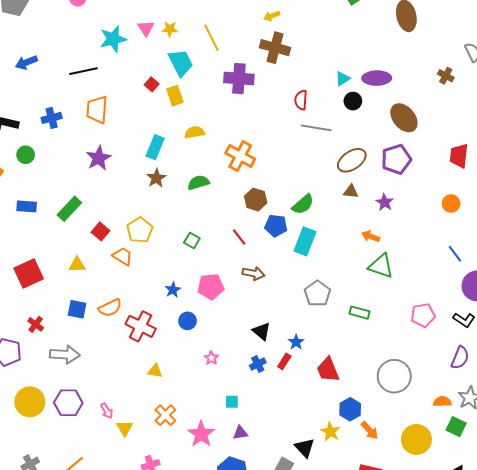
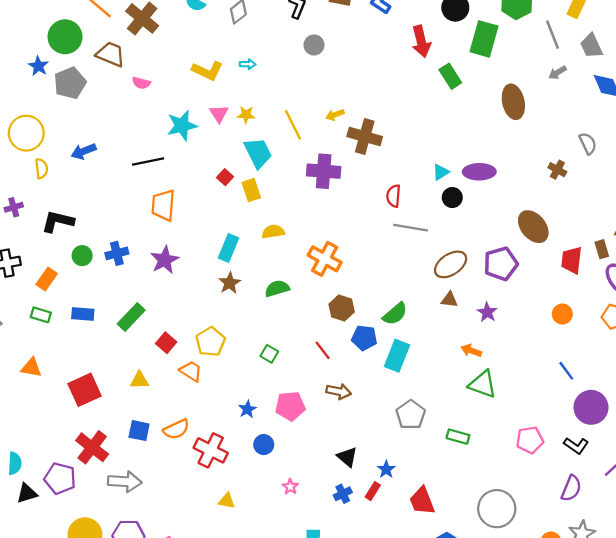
yellow arrow: (272, 16) -> (335, 115), moved
blue cross: (52, 118) -> (117, 253), moved
brown ellipse: (404, 118) -> (533, 227), moved
red cross: (36, 324) -> (92, 447), size x1.8

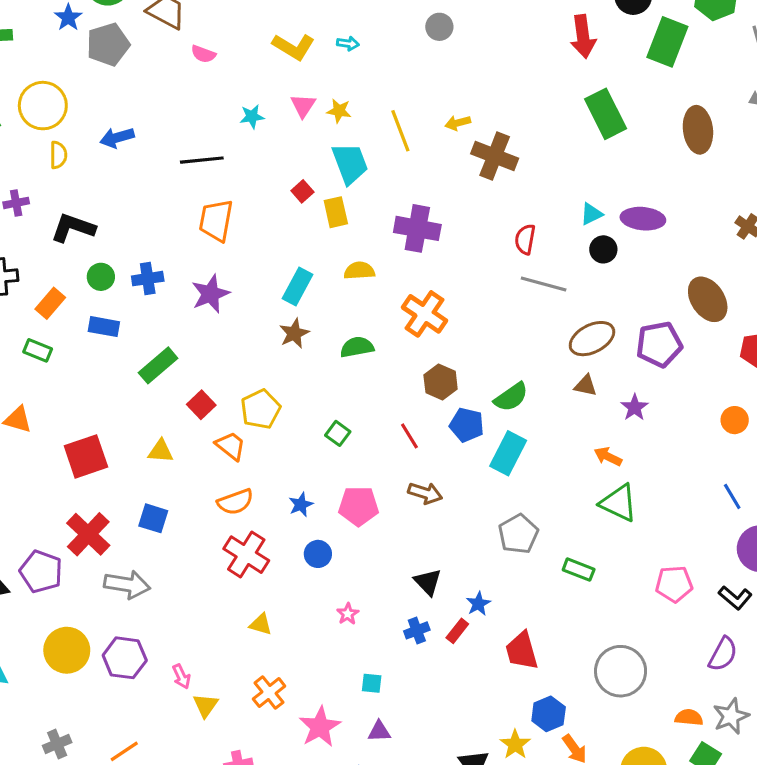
green rectangle: (450, 76) -> (606, 114), moved, size x1.4
cyan star: (182, 126) -> (252, 117), size x0.6
purple cross: (324, 171) -> (417, 228), moved
blue rectangle: (83, 314) -> (104, 327), moved
orange semicircle: (176, 429) -> (235, 502), moved

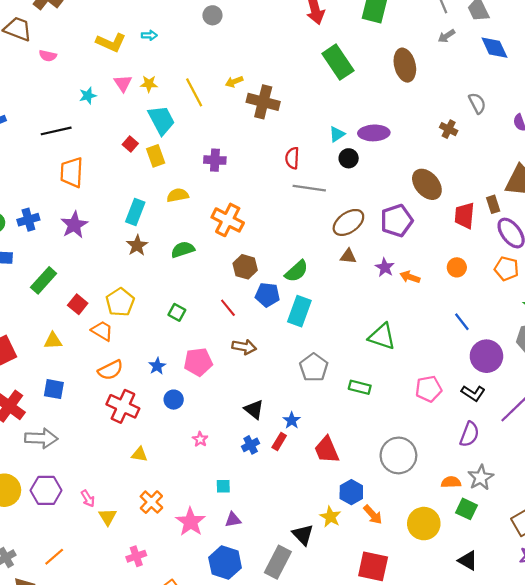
purple cross: (417, 228) -> (215, 160), size x0.7
orange arrow: (608, 457) -> (410, 277), moved

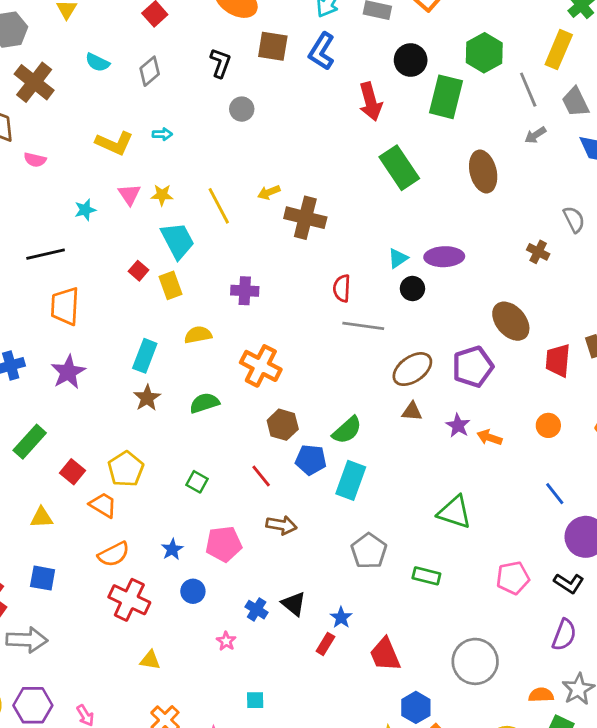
blue cross: (251, 445) -> (257, 610), moved, turned -30

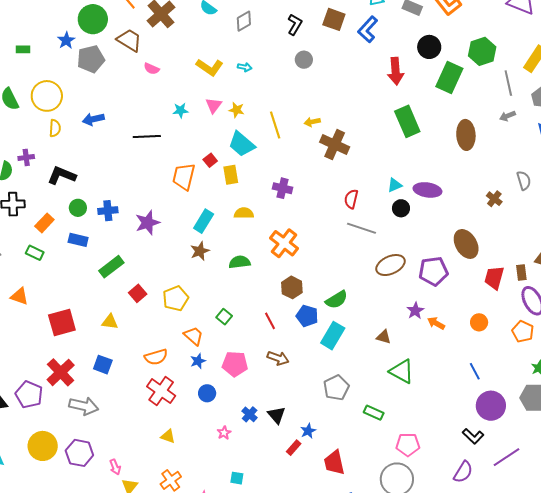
cyan trapezoid: (178, 241) -> (242, 144), turned 148
orange trapezoid: (65, 306) -> (184, 177), moved
brown triangle: (412, 411) -> (384, 337), moved
orange trapezoid: (103, 505) -> (194, 336), moved
pink pentagon: (513, 578) -> (408, 445), moved

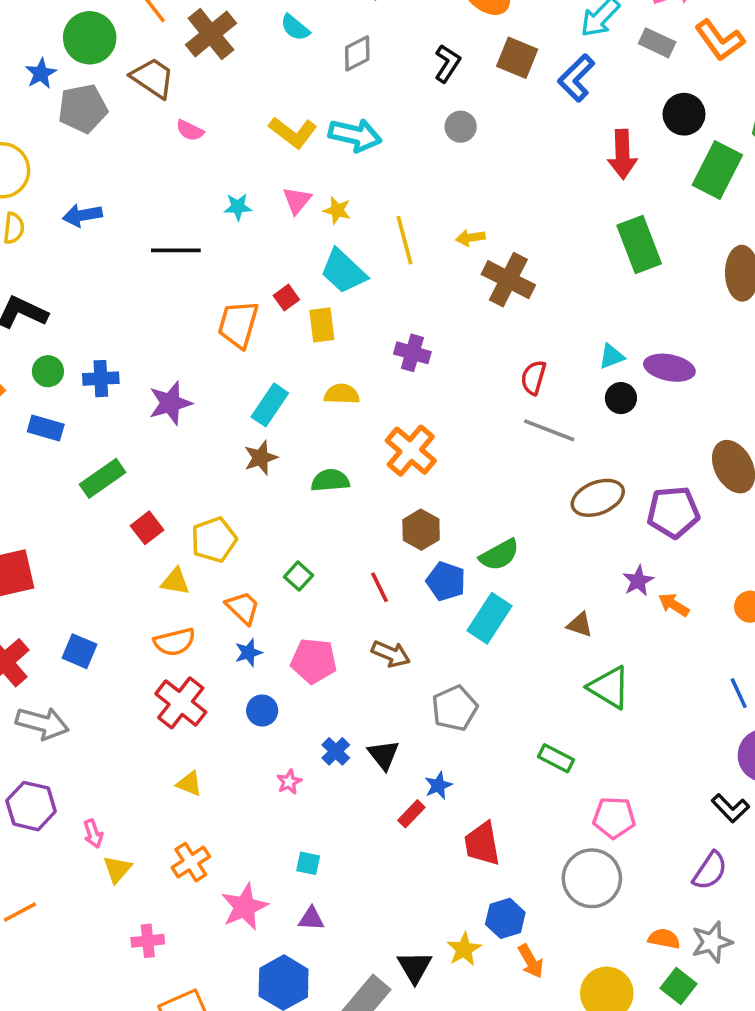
cyan arrow: (245, 67) -> (355, 135), size x2.0
yellow triangle: (110, 322) -> (175, 581), moved
gray pentagon: (336, 388) -> (455, 708), moved

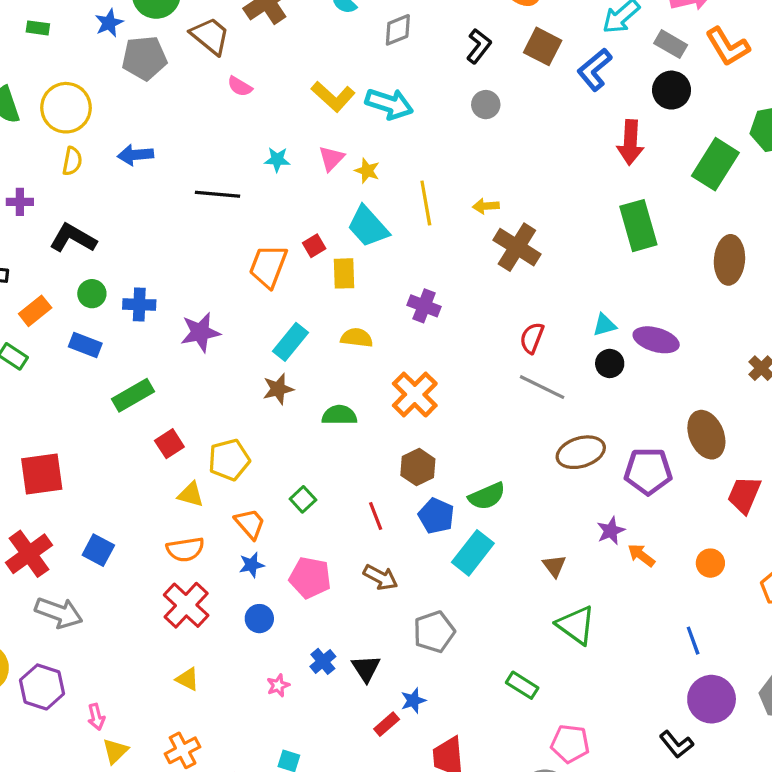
black circle: (684, 114) -> (672, 90), moved
brown triangle: (580, 625) -> (554, 566), turned 30

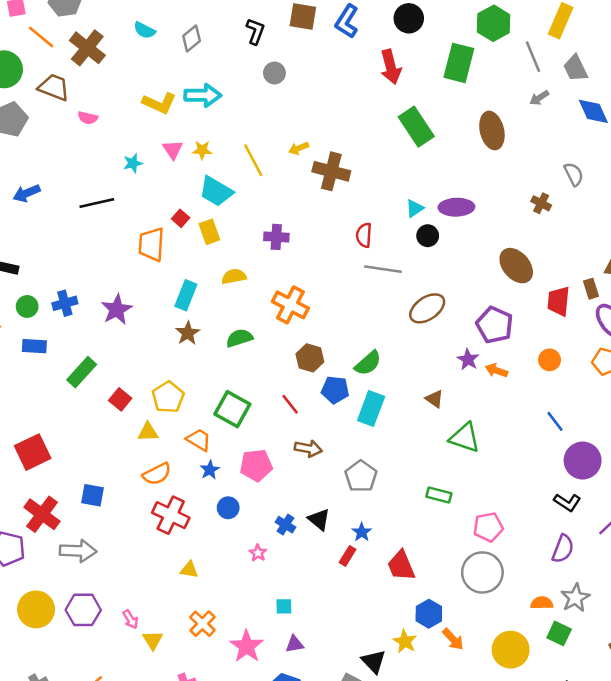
purple pentagon: (648, 471) -> (495, 325), moved, turned -30
green square: (303, 499) -> (232, 409), size x1.8

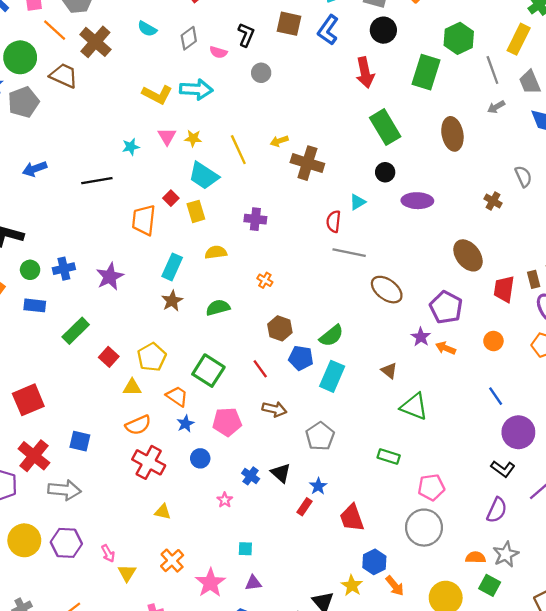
pink semicircle: (88, 118) -> (218, 52), moved
cyan triangle: (415, 208) -> (358, 202), moved
black circle: (428, 236) -> (385, 172), moved
orange cross: (290, 305) -> (265, 280), size x0.5
brown ellipse: (427, 308) -> (387, 290), turned 68

